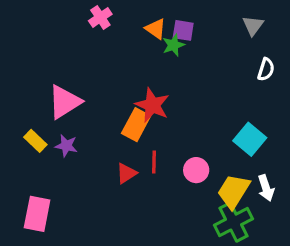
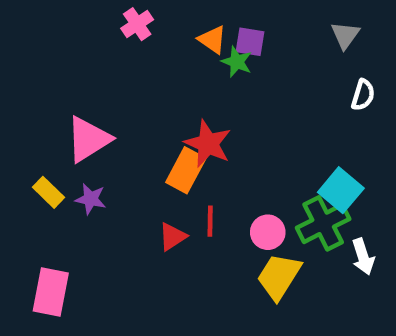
green star: (173, 45) -> (237, 62), turned -30
yellow trapezoid: (233, 191) -> (279, 277), moved
green cross: (233, 222) -> (323, 223), moved

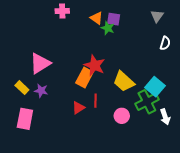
pink cross: (137, 24) -> (62, 11), turned 32
pink circle: (268, 232) -> (122, 116), moved
yellow trapezoid: (279, 277) -> (124, 82), moved, turned -80
pink rectangle: (51, 292) -> (25, 119), moved

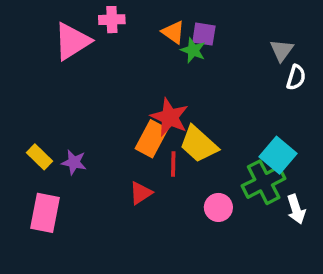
gray triangle: (157, 16) -> (282, 50), moved
pink triangle: (40, 63) -> (72, 41), moved
yellow trapezoid: (124, 82) -> (199, 144), moved
red line: (96, 101) -> (173, 164), moved

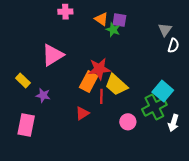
pink triangle: (72, 41) -> (53, 55), moved
red star: (170, 117) -> (99, 69), turned -30
yellow rectangle: (40, 157) -> (23, 80), moved
white arrow: (296, 209) -> (173, 123), turned 35

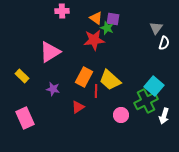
red star: (99, 69) -> (94, 40), moved
purple star: (43, 95) -> (53, 89), moved
pink rectangle: (26, 125) -> (25, 118), turned -35

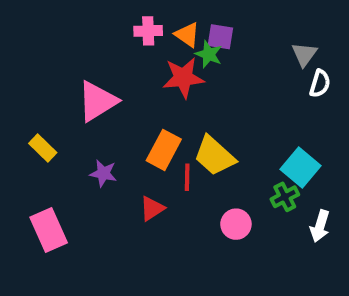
pink cross: (62, 11) -> (148, 31), moved
green cross: (146, 101) -> (285, 197), size x0.6

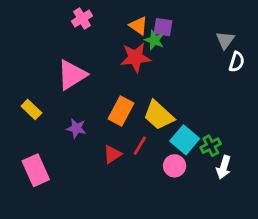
pink cross: (148, 31) -> (82, 18), moved, turned -30
cyan square: (300, 168) -> (185, 140), moved
red line: (187, 177) -> (140, 146), moved, turned 30
white arrow: (320, 226) -> (224, 167), moved

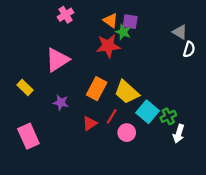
gray triangle: (225, 40) -> (180, 32), turned -35
pink circle: (175, 166) -> (127, 133), moved

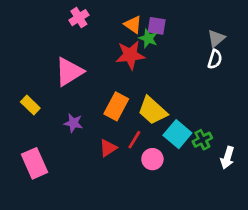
gray triangle: (180, 32) -> (216, 38), turned 49
white semicircle: (189, 49) -> (215, 59), moved
white arrow: (179, 134) -> (227, 158), moved

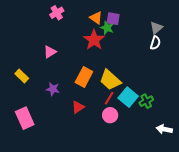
red star: (130, 55) -> (94, 40), turned -30
pink triangle: (69, 72) -> (50, 52), size x0.6
red line: (134, 140) -> (109, 98), moved
white arrow: (227, 158) -> (164, 129), moved, turned 84

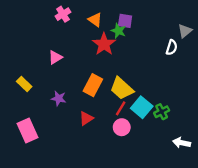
orange triangle: (96, 18) -> (95, 20), moved
gray triangle: (156, 28) -> (185, 31), moved

